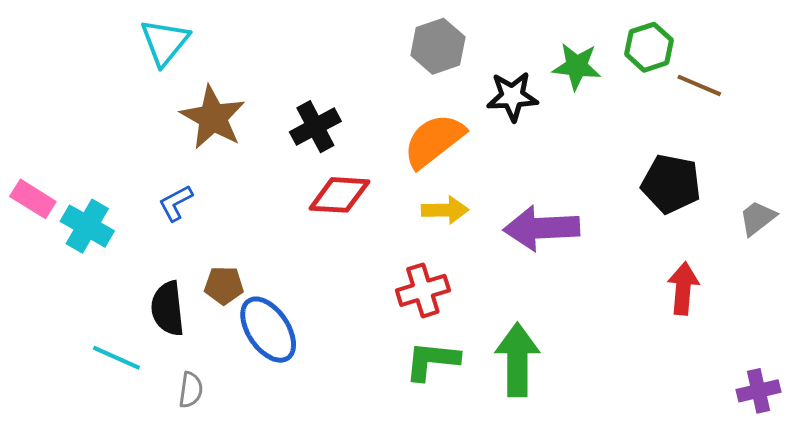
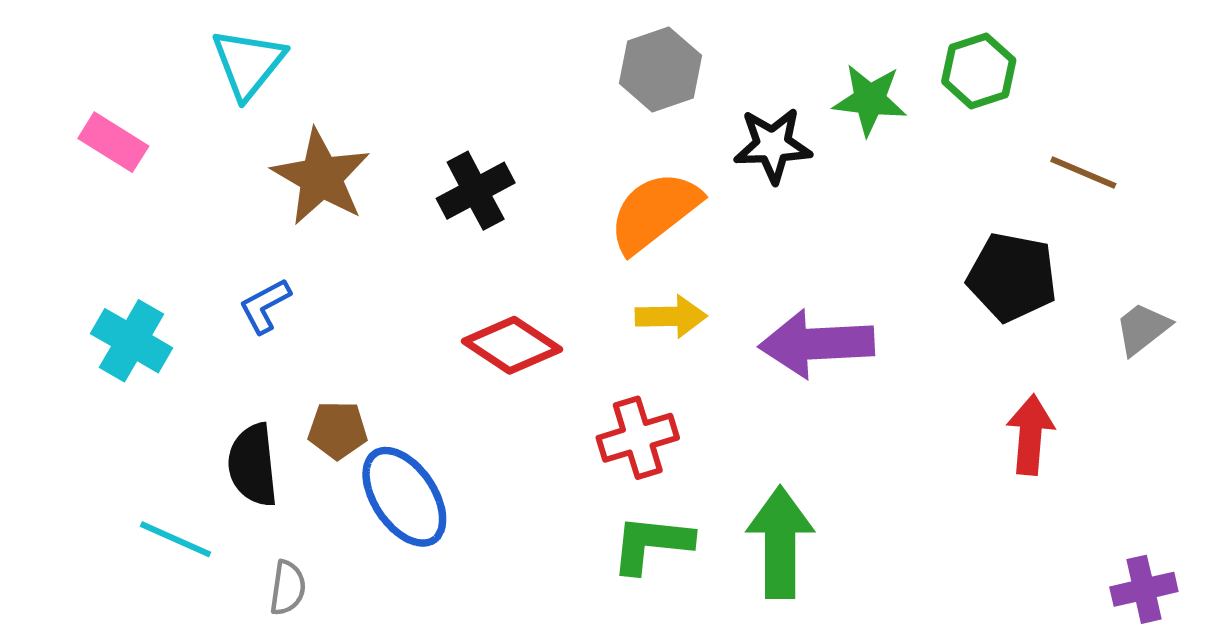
brown line: (699, 85) -> (1083, 172), moved
red diamond: (339, 195) -> (512, 345), moved, turned 30
pink rectangle: (33, 199) -> (113, 142), moved

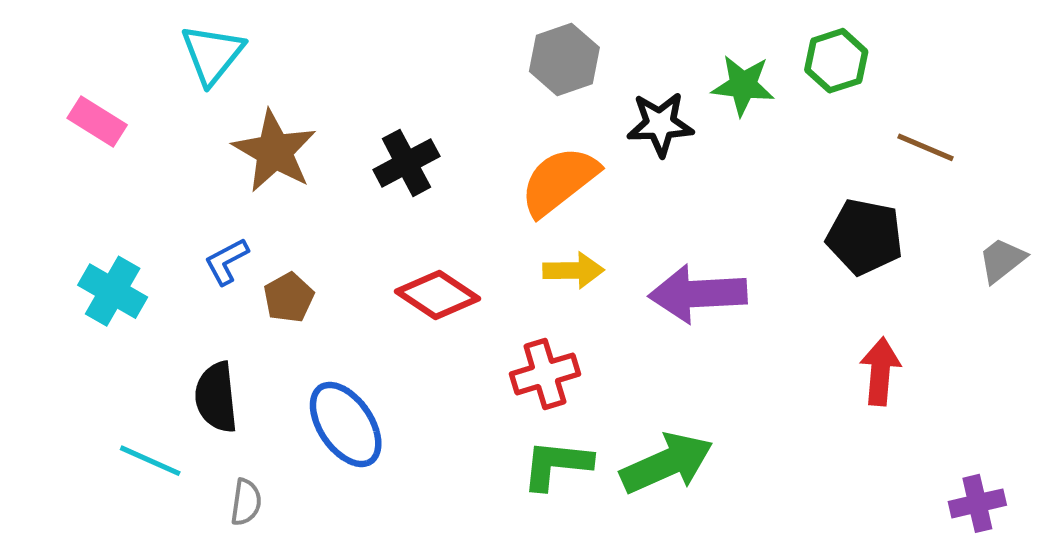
gray trapezoid: (1142, 329) -> (1002, 260), moved
brown pentagon: (338, 430) -> (289, 298), moved, turned -30
green arrow: (780, 542) -> (667, 463), turned 66

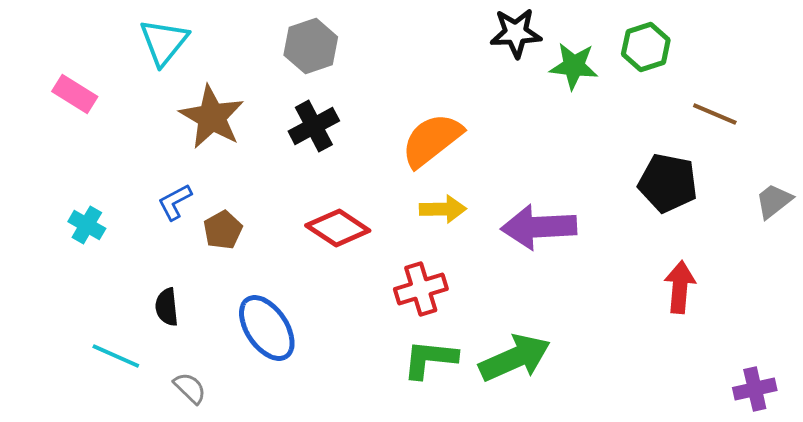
gray hexagon: (564, 59) -> (311, 46), moved
black star: (660, 124) -> (516, 33), moved
cyan cross: (113, 291) -> (87, 225), size x0.7
black semicircle: (216, 397) -> (167, 307), size x0.7
gray semicircle: (246, 502) -> (190, 388), turned -54

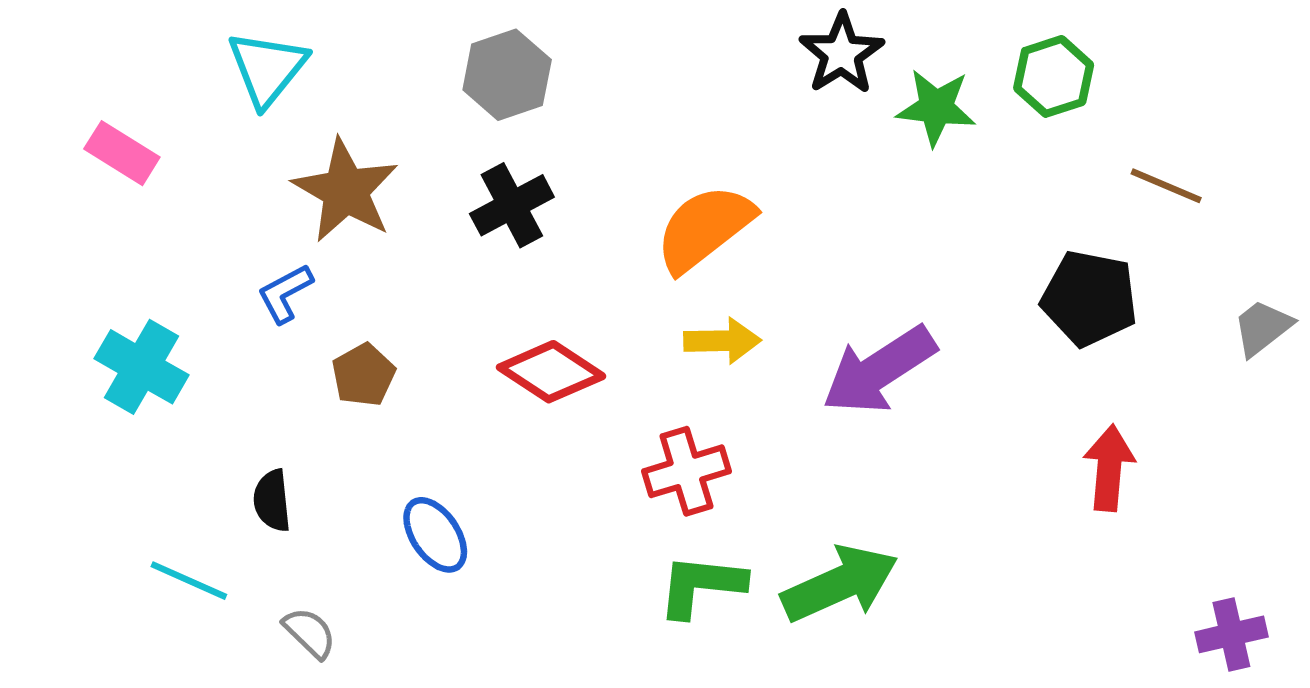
black star: (516, 33) -> (841, 54), turned -30
blue L-shape: (175, 202) -> (285, 293), moved
cyan cross: (87, 225) -> (142, 367), size x1.5
purple arrow: (539, 227) -> (879, 370), turned -30
blue ellipse: (267, 328) -> (435, 535), size x0.7

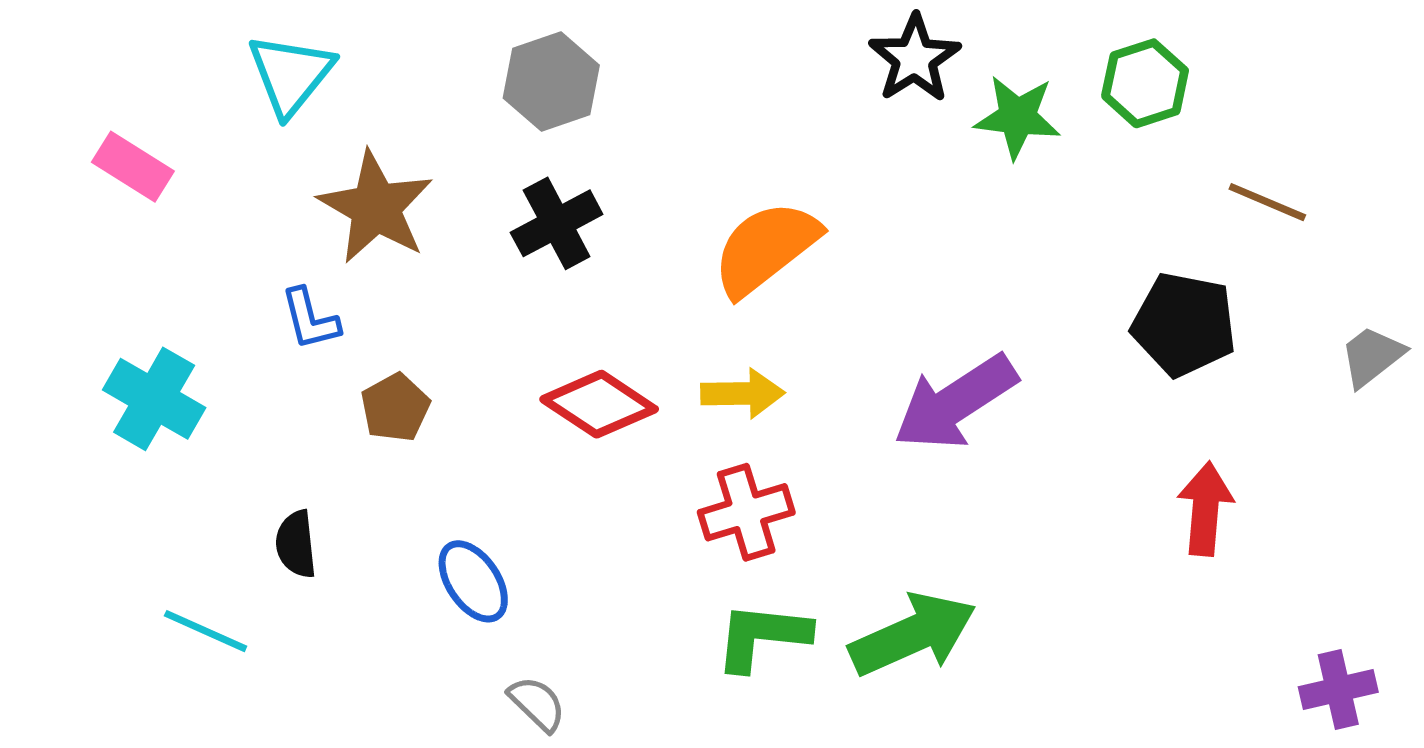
blue L-shape: (285, 293) -> (310, 319), turned -76
yellow arrow: (722, 341) -> (743, 393), moved
gray semicircle: (310, 633) -> (537, 704), moved

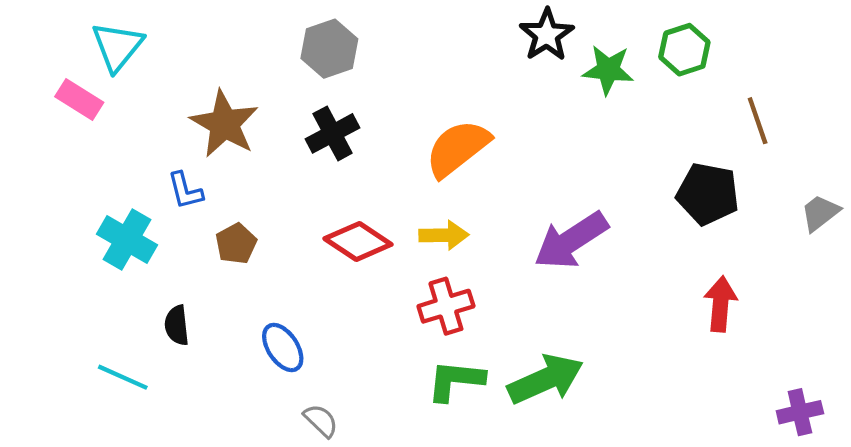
cyan triangle: (291, 74) -> (117, 46), moved
brown line: (1267, 202) -> (758, 121), turned 48
cyan cross: (154, 399) -> (127, 239), moved

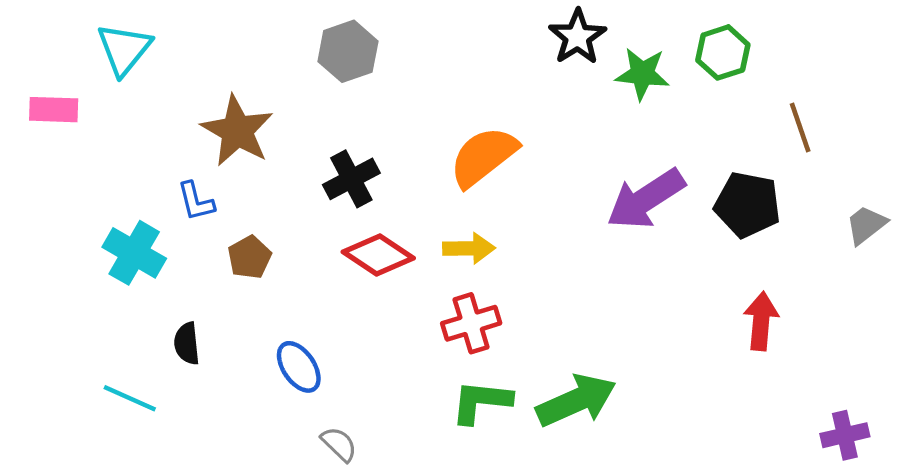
pink rectangle: (79, 99) -> (54, 110), moved, turned -30
black cross: (333, 133) -> (351, 179), moved
purple arrow: (571, 240) -> (646, 199), moved

